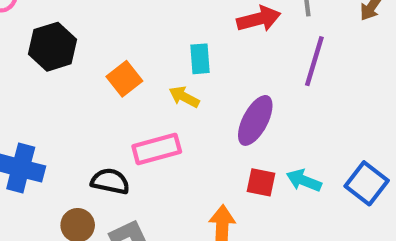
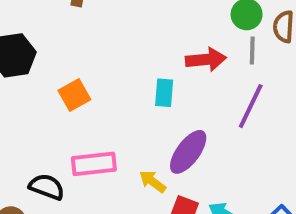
cyan rectangle: (200, 59) -> (164, 93), moved
yellow arrow: (184, 97) -> (153, 181), moved

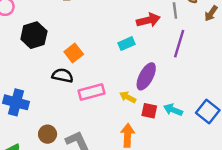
cyan rectangle: (164, 93) -> (127, 44), turned 70
black semicircle: (47, 187) -> (63, 76), moved

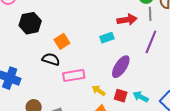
yellow arrow: (128, 97) -> (99, 91), moved

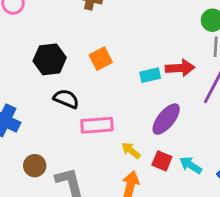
red arrow: (127, 20) -> (180, 68), moved
black hexagon: (30, 23) -> (50, 59), moved
orange square: (62, 41) -> (101, 59), moved

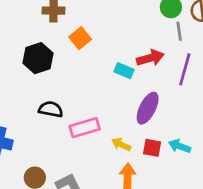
black hexagon: (50, 59) -> (38, 58), moved
orange square: (101, 59) -> (80, 38), moved
cyan rectangle: (150, 75) -> (124, 71), turned 48

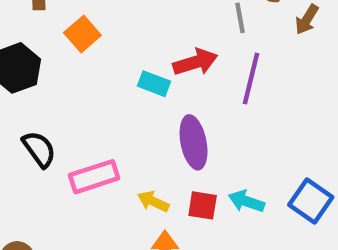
purple ellipse: (148, 108) -> (194, 142), turned -36
black semicircle: (51, 109) -> (39, 149), turned 45

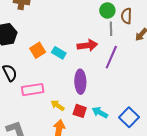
orange square: (82, 34) -> (38, 50), moved
cyan rectangle: (154, 84) -> (59, 53), moved

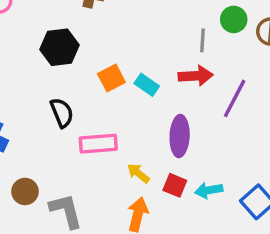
gray line: (111, 29) -> (203, 40), moved
cyan arrow: (100, 112) -> (209, 190), turned -42

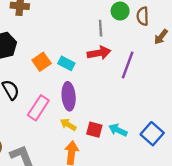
purple ellipse: (180, 136) -> (69, 96), moved
pink rectangle: (98, 144) -> (38, 108), turned -45
cyan arrow: (209, 190) -> (118, 130), turned 42

